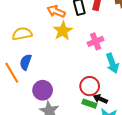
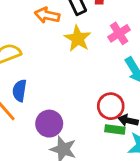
yellow star: (63, 31) -> (78, 39), moved
pink cross: (96, 41) -> (119, 33), moved

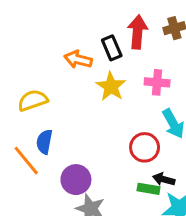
pink cross: (119, 33) -> (157, 82), turned 35
red circle: (111, 106) -> (145, 147), moved

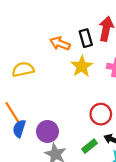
blue semicircle: (44, 142) -> (19, 129), moved
green rectangle: (148, 189) -> (89, 146), moved, turned -56

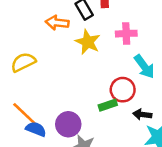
blue semicircle: (19, 129) -> (36, 129), turned 108
green rectangle: (89, 146) -> (108, 105), moved, turned 35

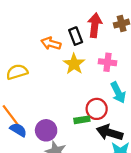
black arrow: (142, 115) -> (110, 133), size x1.6

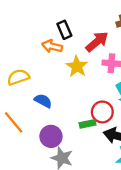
red arrow: (95, 25) -> (97, 42), moved, turned 45
black rectangle: (76, 36) -> (64, 30), moved
blue semicircle: (18, 130) -> (43, 101), moved

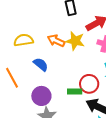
orange arrow: (52, 46) -> (56, 41), moved
yellow star: (77, 66) -> (75, 41), turned -30

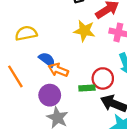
orange arrow: (56, 41) -> (58, 70), moved

